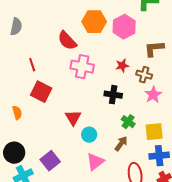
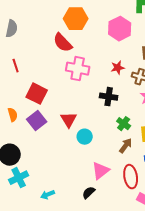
orange hexagon: (94, 22) -> (76, 19), moved
red line: (32, 65) -> (16, 66), moved
brown arrow: (121, 144) -> (126, 146), moved
purple square: (50, 161) -> (37, 121), moved
pink triangle: (95, 162) -> (101, 171), moved

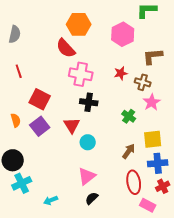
black cross: (109, 97) -> (89, 102), moved
green cross: (124, 124) -> (129, 116), moved
pink triangle: (101, 171) -> (87, 176), moved

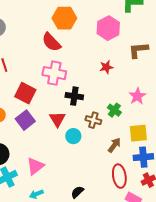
pink cross: (81, 74) -> (54, 73), moved
brown cross: (143, 82) -> (93, 120), moved
pink triangle: (87, 176) -> (35, 166), moved

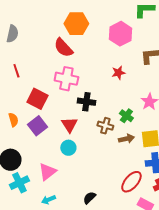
cyan circle: (73, 136) -> (68, 148), moved
brown arrow: (114, 145) -> (126, 139), moved, turned 42
red ellipse: (119, 176) -> (131, 182), turned 50

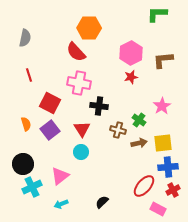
pink hexagon: (120, 34) -> (131, 53), moved

